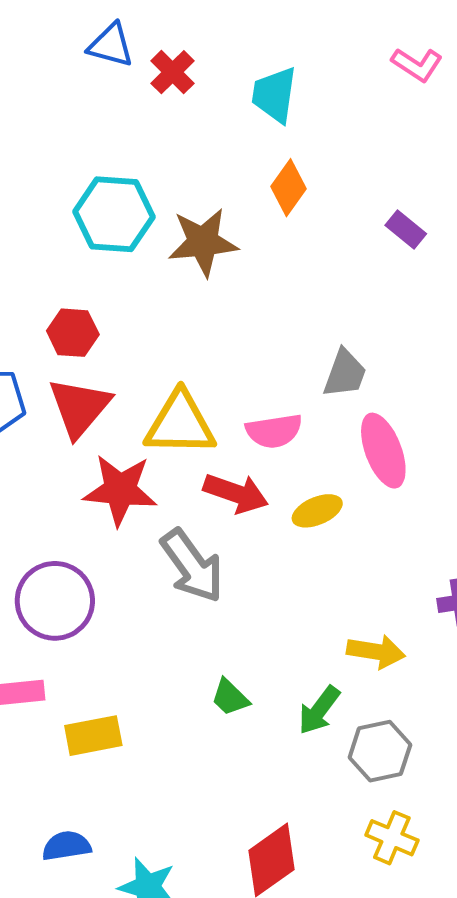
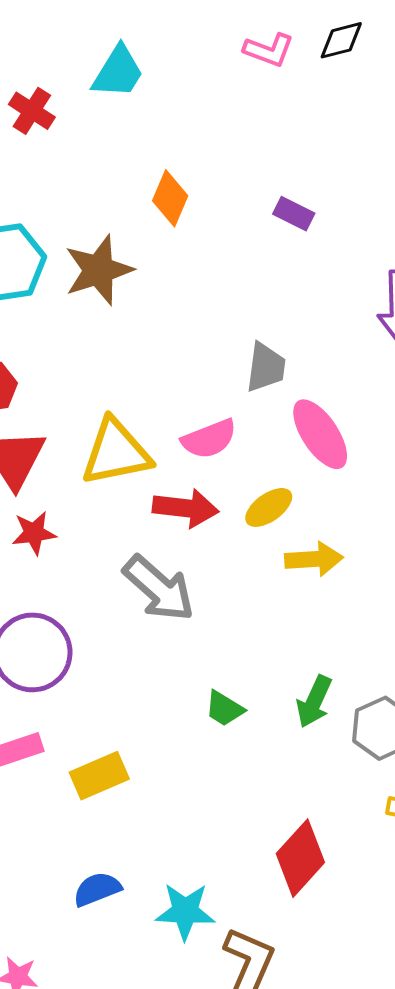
cyan trapezoid: (274, 95) -> (118, 72), moved, turned -144
red star: (120, 490) -> (34, 533), moved, size x0.6
yellow arrow: (376, 652) -> (314, 559), moved

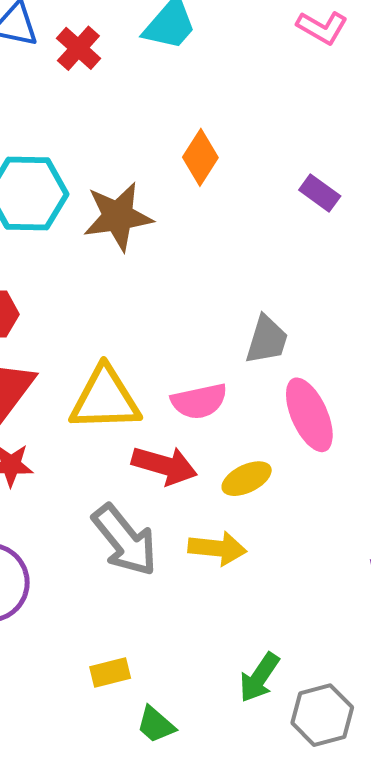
yellow arrow: (314, 559) -> (217, 548), moved
green trapezoid: (224, 709) -> (156, 725), moved
yellow rectangle: (99, 776) -> (110, 672), moved, size x0.7

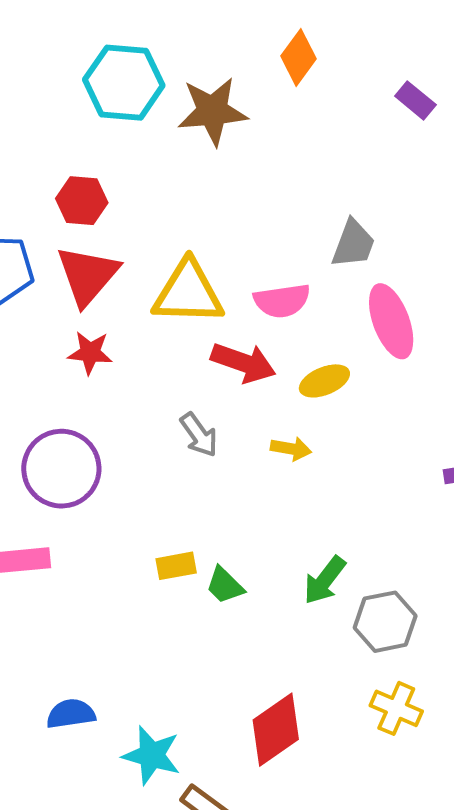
gray arrow: (125, 540) -> (199, 435), size x0.6
yellow arrow: (217, 548) -> (291, 449), size x0.7
green trapezoid: (156, 725) -> (225, 585), moved

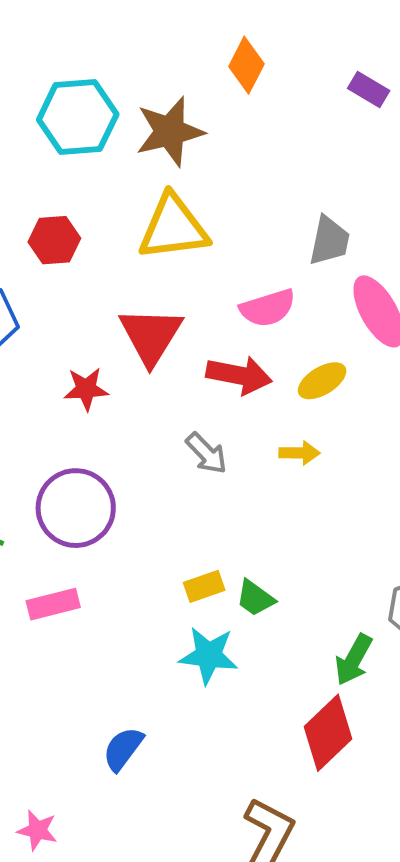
red triangle: (88, 275) -> (151, 336), moved
yellow triangle: (188, 293) -> (173, 228), moved
green arrow: (325, 580) -> (354, 660), moved
blue semicircle: (71, 714) -> (123, 749), turned -36
cyan star: (152, 755) -> (209, 655), moved

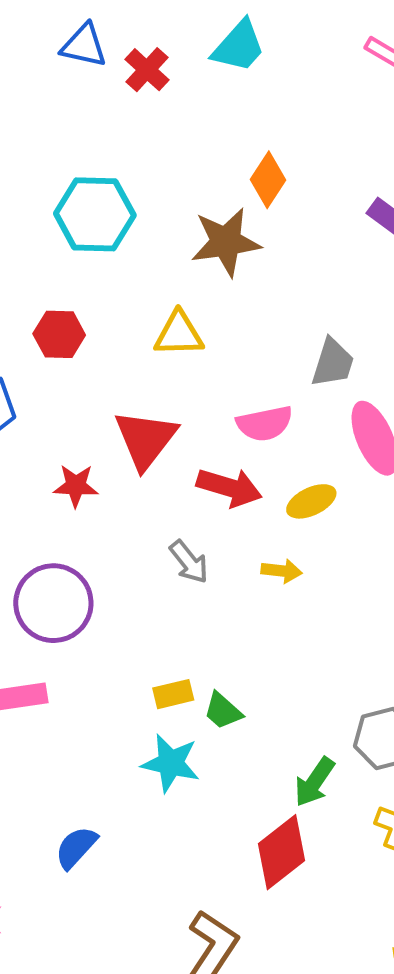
brown star: (170, 132) -> (226, 242), moved
yellow triangle: (173, 228) -> (179, 334), size x0.7

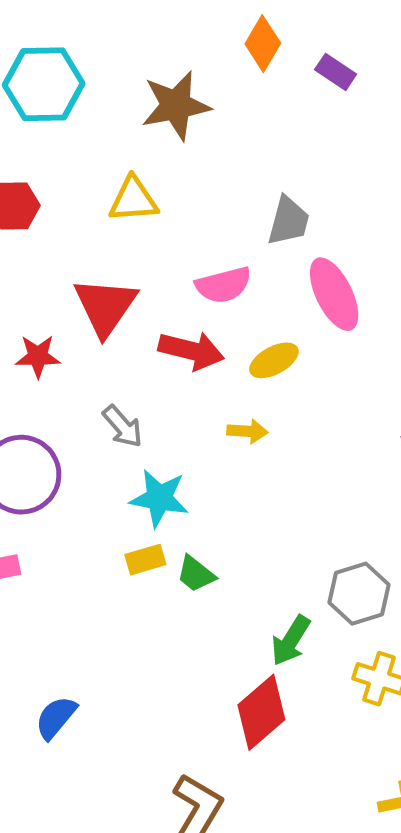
orange diamond: (268, 180) -> (263, 44), moved
gray arrow: (189, 562) -> (123, 426), moved
cyan star: (171, 763) -> (159, 498), moved

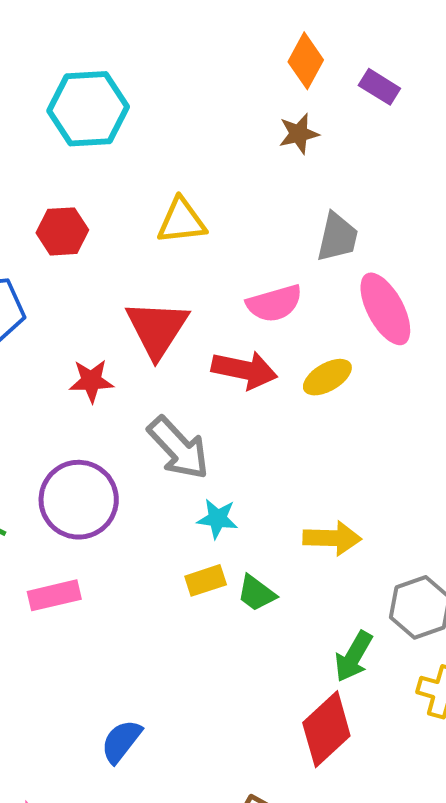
brown star: (176, 106) -> (299, 134), moved, size x0.6
gray arrow: (123, 426) -> (178, 448), size x1.5
yellow arrow: (248, 431) -> (332, 538), moved, size x1.4
cyan star: (159, 498) -> (217, 519), size x0.7

